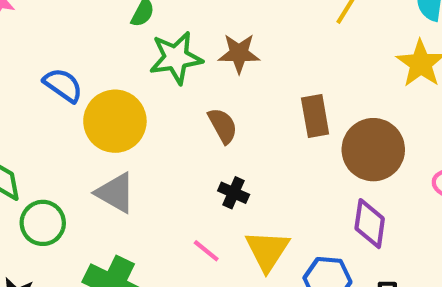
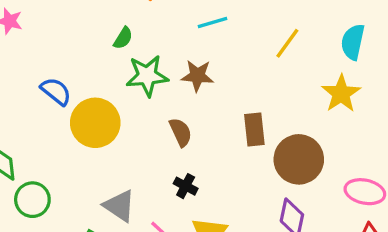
gray triangle: (115, 193) -> (119, 206), moved

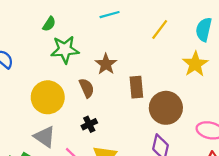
brown star: (197, 76) -> (106, 64), moved, turned 30
yellow circle: (95, 123) -> (48, 97), moved
black cross: (186, 186) -> (89, 124), turned 35

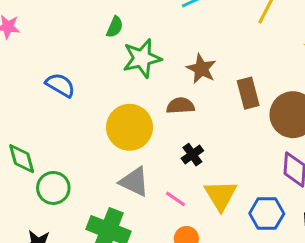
brown semicircle: (87, 88) -> (180, 106), turned -60

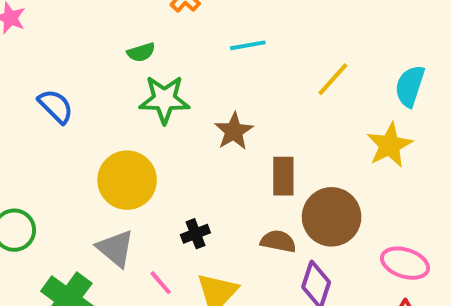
green semicircle: (115, 27) -> (141, 52), turned 35
brown semicircle: (180, 106) -> (278, 241), moved

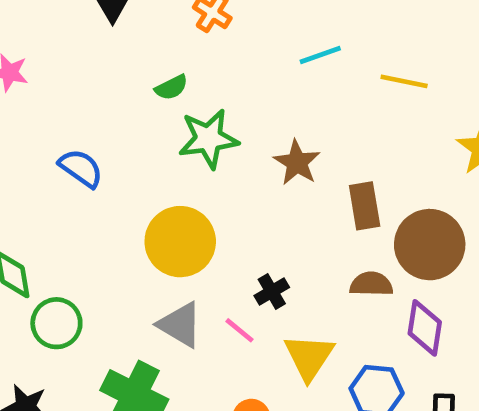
cyan line: (248, 45) -> (320, 55), moved
yellow line: (333, 79) -> (404, 81), turned 69
pink line: (161, 283) -> (240, 330), moved

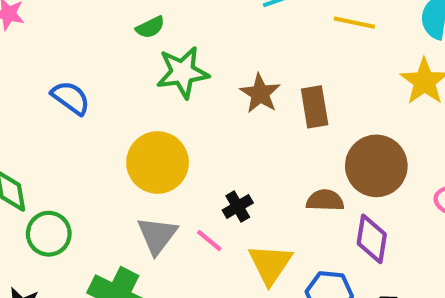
brown rectangle: (365, 206) -> (315, 107), moved
gray triangle: (180, 325) -> (157, 235), turned 36

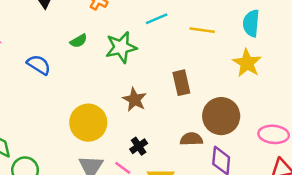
green star: (183, 72) -> (121, 47), moved
brown star: (260, 94) -> (135, 100), moved
blue semicircle: (71, 98) -> (39, 65), moved

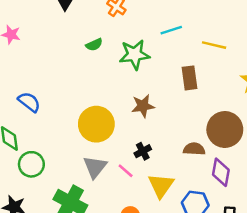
blue semicircle: (39, 65) -> (29, 102), moved
brown rectangle: (181, 83) -> (189, 78), moved
brown star: (135, 100) -> (143, 106), turned 30

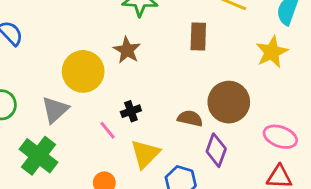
brown star: (143, 106) -> (127, 50), moved, turned 30
gray triangle: (95, 167) -> (55, 110), moved

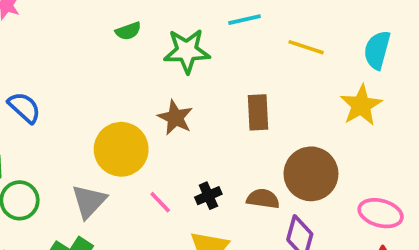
brown rectangle: (198, 36) -> (258, 112), moved
black cross: (131, 111) -> (208, 196), moved
pink line: (108, 130) -> (160, 202), moved

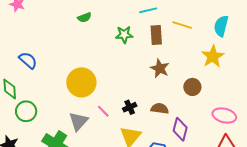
green star: (187, 51) -> (124, 35), moved, size x0.7
brown rectangle: (258, 112) -> (156, 35), moved
brown star: (175, 118) -> (160, 68), moved
brown circle: (311, 174) -> (192, 87), moved, size x0.6
gray triangle: (89, 201) -> (78, 121), moved

